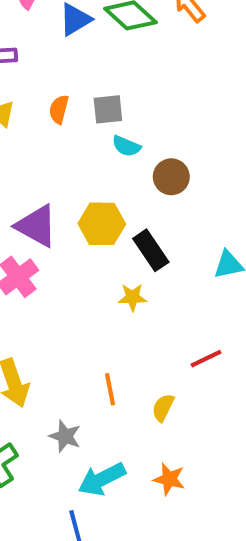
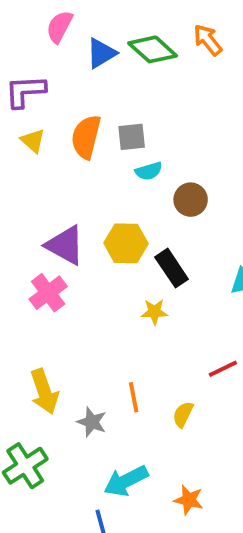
orange semicircle: (59, 109) -> (86, 137), size x1.6
cyan semicircle: (126, 146) -> (149, 171), turned -40
gray star: (65, 436) -> (92, 422), moved
orange star: (169, 479) -> (189, 500), moved

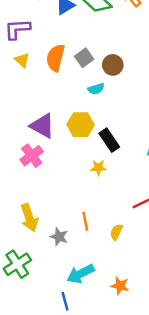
gray square: (132, 137) -> (84, 58), turned -30
cyan semicircle: (149, 171) -> (96, 89), moved
brown circle: (191, 200) -> (113, 65), moved

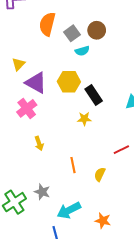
gray square: (84, 58) -> (72, 33), moved
yellow triangle: (22, 60) -> (18, 64), moved, turned 32
yellow arrow: (29, 218) -> (39, 143), moved, size x0.6
gray star: (59, 237) -> (42, 192), moved

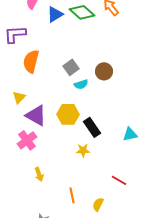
orange semicircle: (47, 24) -> (31, 61), moved
brown circle: (97, 30) -> (104, 71), moved
red line: (121, 150) -> (119, 180), turned 56

